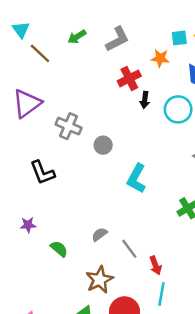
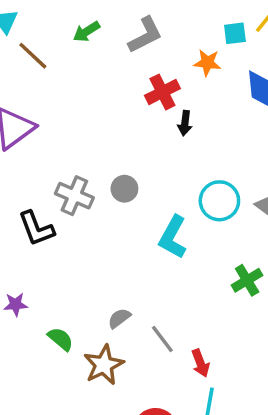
cyan circle: (178, 109) -> (219, 201), moved
gray cross: (69, 126) -> (74, 196), moved
brown star: (100, 280) -> (104, 365), moved

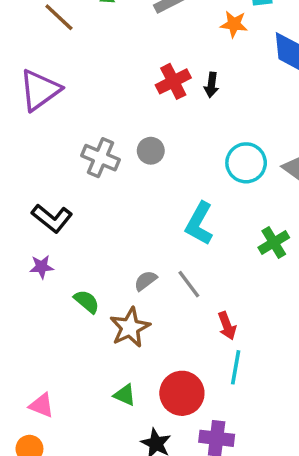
red cross: (162, 92) -> (173, 81), moved
black L-shape: (36, 228) -> (52, 218), moved, turned -30
cyan L-shape: (173, 237) -> (199, 223), moved
gray line: (162, 339) -> (189, 284), moved

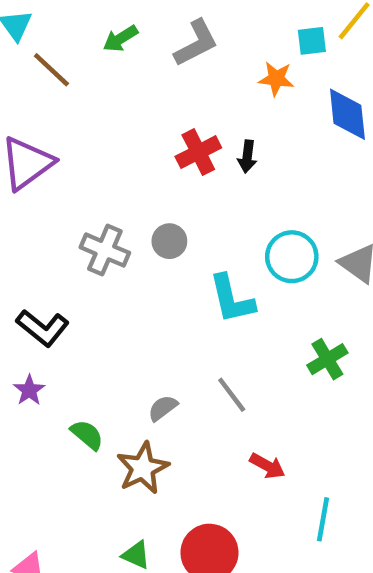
cyan L-shape: (199, 223) -> (232, 299), moved, turned -42
purple star: (42, 267) -> (29, 390), turned -30
gray line: (189, 284) -> (232, 395), moved
red arrow: (227, 326) -> (267, 466), turned -40
cyan line: (236, 367) -> (323, 519), moved

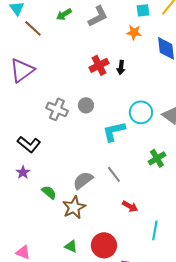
cyan square: (312, 41) -> (143, 10), moved
cyan L-shape: (232, 299) -> (114, 131), turned 90
gray semicircle: (163, 408) -> (83, 180), size x1.5

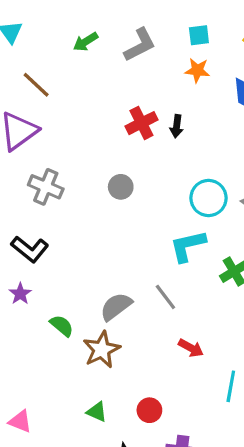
cyan square: (143, 10) -> (199, 35), moved
brown line: (33, 28) -> (36, 85), moved
gray cross: (57, 109) -> (46, 187), moved
cyan L-shape: (114, 131) -> (188, 246), moved
red circle: (104, 245) -> (149, 410), size x0.6

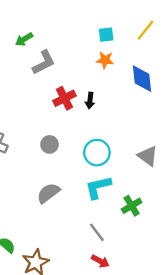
gray L-shape: (140, 45) -> (44, 62), moved
cyan circle: (208, 198) -> (97, 153), moved
gray line: (165, 297) -> (97, 232), moved
gray semicircle: (116, 307) -> (48, 193), moved

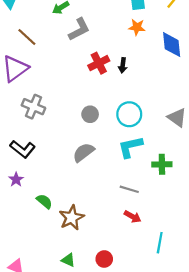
gray circle: (50, 144) -> (90, 114), moved
green cross: (132, 206) -> (162, 164), turned 30
gray line: (97, 232) -> (129, 189), turned -36

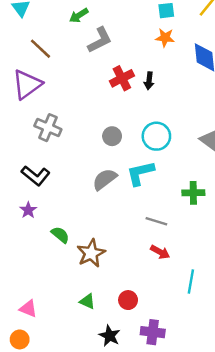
cyan L-shape: (130, 147) -> (140, 173), moved

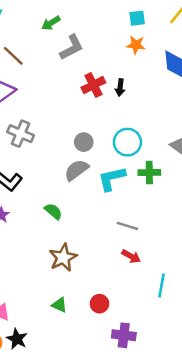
gray semicircle: (105, 179) -> (76, 170), moved
green cross: (193, 193) -> (149, 172), moved
green semicircle: (60, 235) -> (53, 211), moved
black star: (110, 336) -> (17, 339), moved

